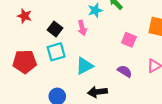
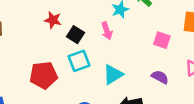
red star: (25, 16) -> (53, 20), moved

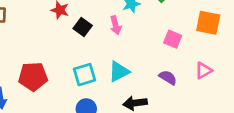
cyan square: (79, 61) -> (85, 75), moved
red pentagon: (43, 75) -> (33, 77), moved

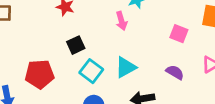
black square: (83, 27) -> (76, 45), moved, turned 30
cyan square: (85, 75) -> (91, 71), turned -35

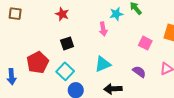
cyan square: (91, 71) -> (65, 71), moved
red pentagon: (40, 74) -> (38, 62), turned -30

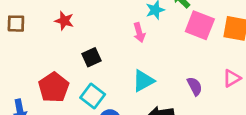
red star: (62, 14) -> (64, 21), moved
pink square: (145, 43) -> (200, 25), moved, size x1.5
purple semicircle: (139, 72) -> (195, 86), turned 32

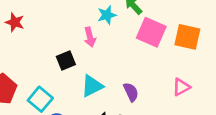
black square: (92, 57) -> (66, 61), moved
purple semicircle: (195, 86) -> (131, 92), moved

